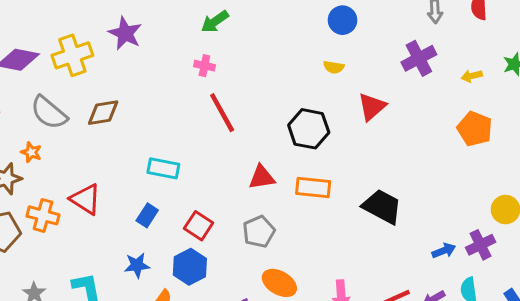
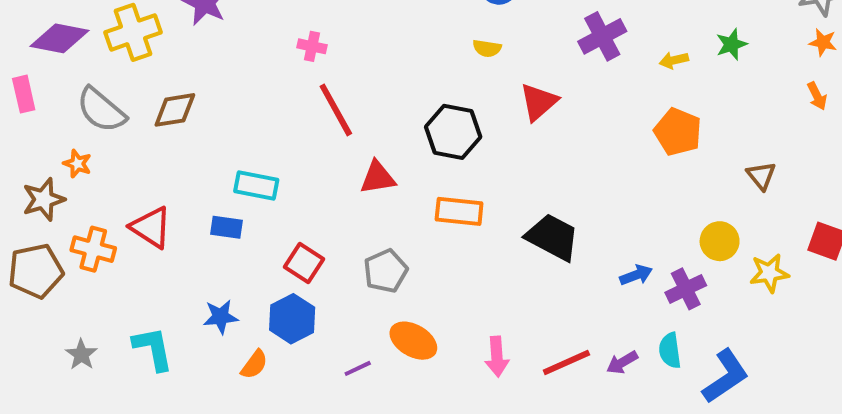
red triangle: (262, 177) -> (378, 178), moved
blue rectangle: (147, 215) -> (226, 227), moved, turned 65
blue arrow: (444, 251) -> (636, 275), moved

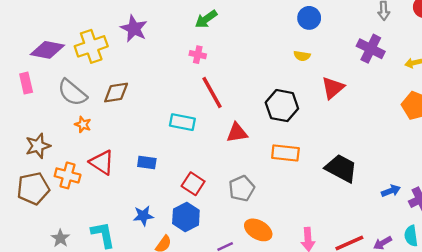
purple cross: (602, 36) -> (371, 49), turned -36
orange star: (77, 164) -> (83, 125), moved
cyan rectangle: (256, 186) -> (182, 122), moved

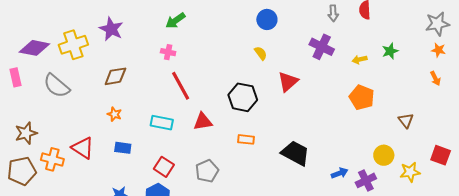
yellow semicircle: (302, 56) -> (261, 53), turned -136
brown diamond: (116, 93) -> (115, 76), moved
cyan rectangle: (182, 122) -> (162, 123), moved
orange star: (83, 125) -> (114, 114), moved
orange rectangle: (285, 153) -> (246, 139), size x0.7

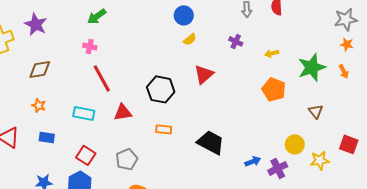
purple cross: (322, 47) -> (236, 41), size x0.6
green star: (390, 51) -> (312, 67), moved, size x1.8
yellow semicircle: (261, 53) -> (190, 39), moved, turned 88

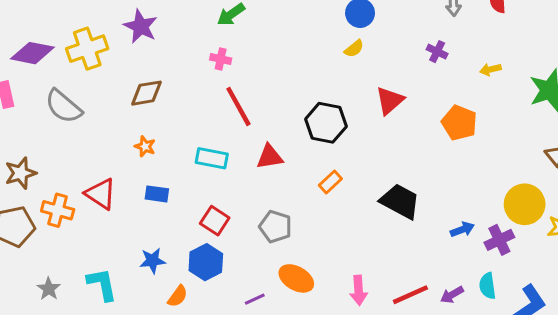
yellow semicircle: (190, 39) -> (354, 49), moved
orange pentagon: (274, 89) -> (459, 123), moved
orange rectangle: (164, 129) -> (330, 182), turned -49
yellow circle: (295, 144) -> (525, 204), size x1.4
gray pentagon: (127, 159) -> (276, 227), turned -30

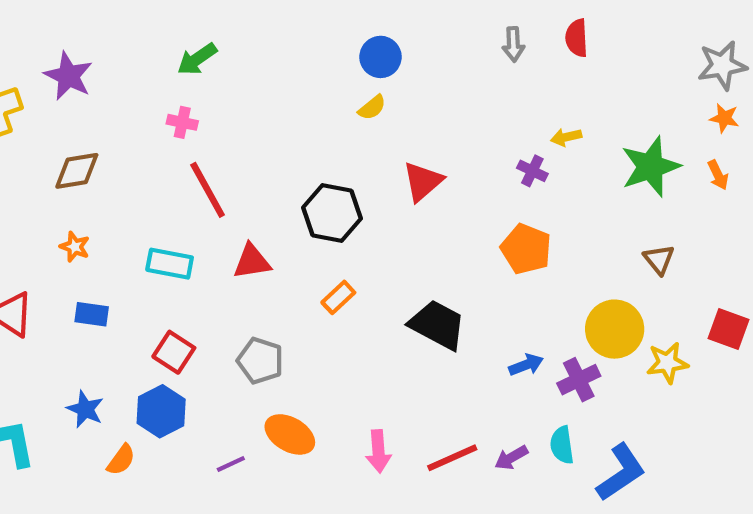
purple cross: (437, 52) -> (532, 171), moved
orange pentagon: (459, 123) -> (526, 249), moved
blue star: (152, 261) -> (85, 409), turned 30

